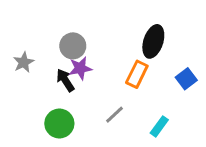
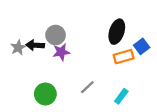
orange rectangle: (137, 74) -> (124, 57), moved, turned 48
blue square: (186, 79) -> (142, 46), moved
black arrow: (65, 80) -> (35, 45), moved, turned -54

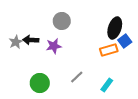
black ellipse: (117, 32) -> (115, 28), moved
gray circle: (56, 35) -> (62, 21), moved

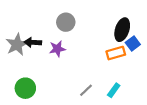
gray star: (16, 42) -> (17, 45), size x1.5
gray line: (77, 77) -> (86, 90), moved
green circle: (40, 83) -> (25, 88), moved

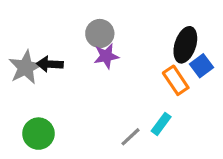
purple star: (57, 49) -> (106, 56), moved
orange rectangle: (116, 53) -> (176, 80), turned 72
cyan rectangle: (114, 90) -> (161, 124), moved

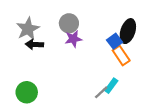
blue square: (201, 66) -> (115, 41), moved
gray star: (26, 67) -> (28, 29), moved
gray line: (130, 137) -> (101, 92), moved

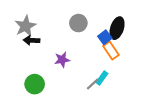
gray circle: (69, 23) -> (78, 23), moved
purple star: (73, 39) -> (62, 60), moved
green circle: (27, 92) -> (35, 84), moved

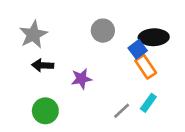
black ellipse: (117, 28) -> (154, 37), turned 70
black arrow: (32, 40) -> (43, 65), moved
cyan rectangle: (102, 78) -> (148, 103), moved

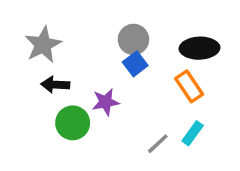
blue square: (138, 49) -> (135, 64), moved
green circle: (45, 111) -> (73, 123), moved

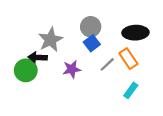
gray star: (43, 45) -> (51, 40), moved
green circle: (73, 123) -> (26, 70), moved
gray line: (158, 144) -> (107, 64), moved

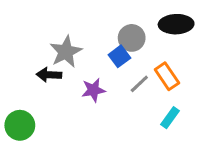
gray circle: (91, 27) -> (132, 38), moved
black ellipse: (135, 33) -> (176, 24), moved
green circle: (26, 70) -> (20, 125), moved

